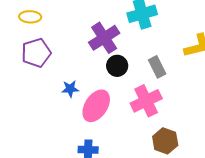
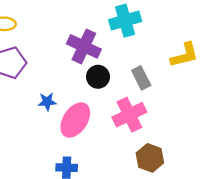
purple cross: (104, 38) -> (84, 46), turned -32

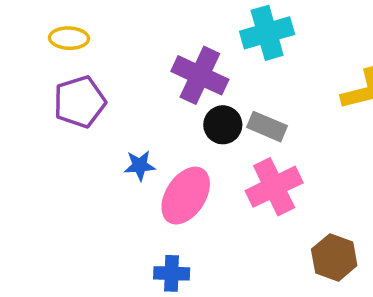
gray rectangle: (141, 78) -> (267, 127), moved, turned -40
brown hexagon: (150, 158) -> (334, 257), moved

